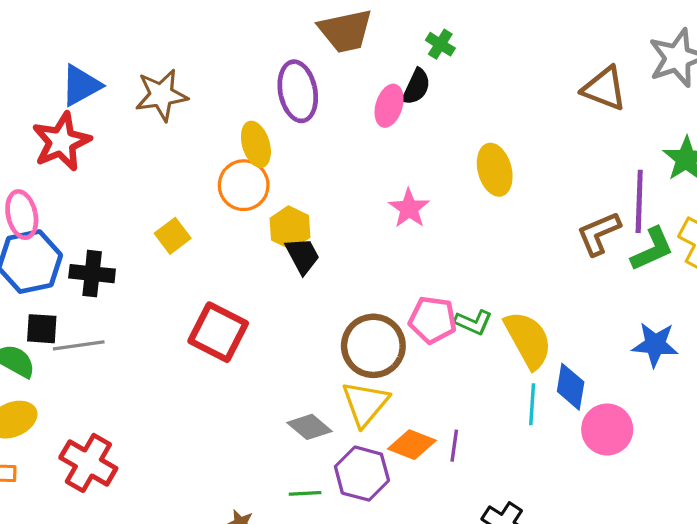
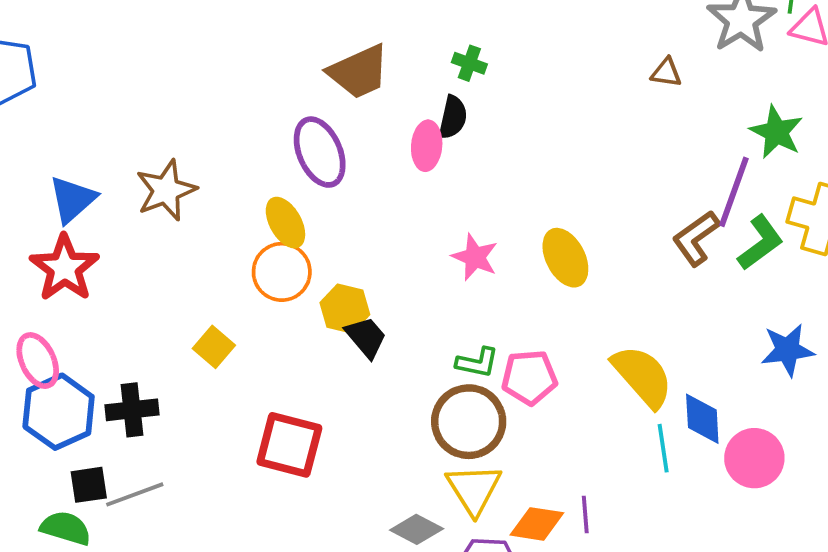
brown triangle: (604, 89) -> (666, 73), size x0.6
yellow ellipse: (495, 170) -> (565, 258), moved
purple line: (639, 201) -> (734, 192), turned 30
green L-shape: (473, 322) -> (477, 363), moved

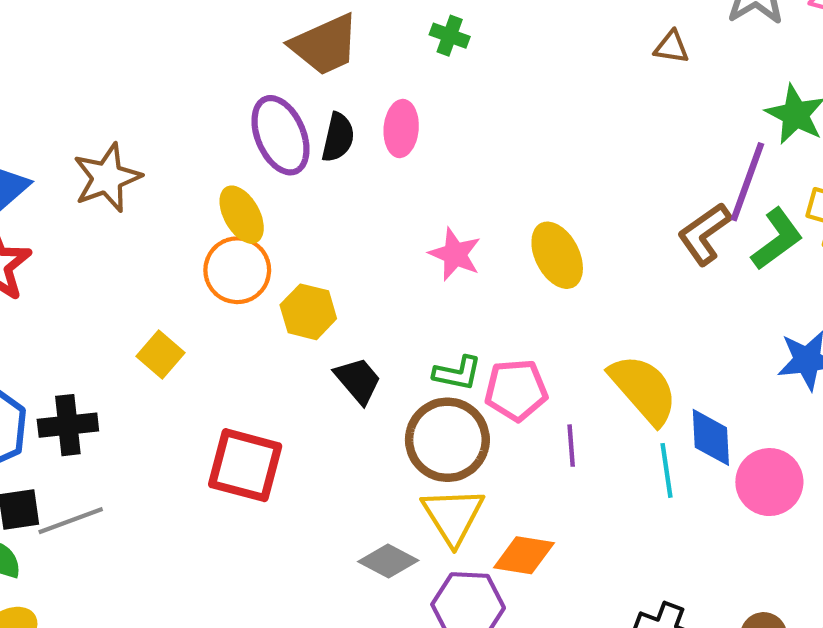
black semicircle: (453, 117) -> (338, 137), moved
black trapezoid: (366, 337) -> (358, 380), moved
purple line: (585, 515) -> (571, 446), moved

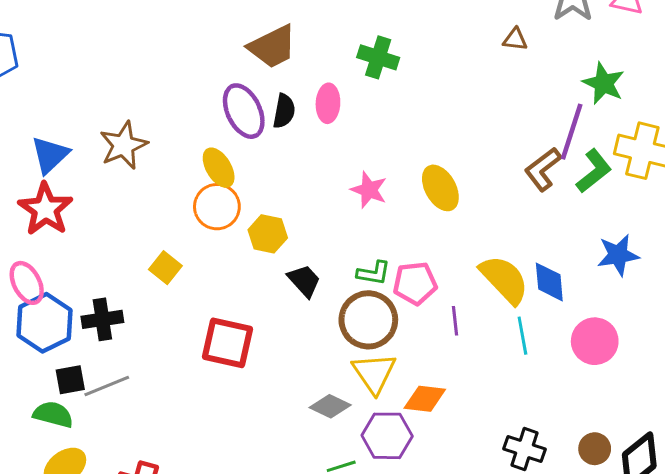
green cross: (450, 36) -> (378, 57), moved, size x1.5
blue diamond: (711, 437) -> (549, 282), moved

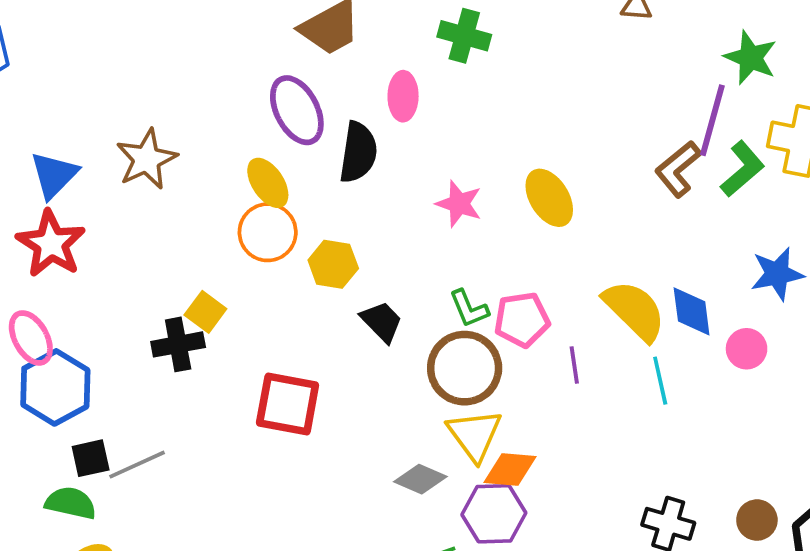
black semicircle: (284, 111) -> (358, 152), moved, size x1.4
green L-shape: (374, 273) -> (469, 309), turned 60
black cross: (102, 319) -> (178, 344), moved
pink circle: (595, 341) -> (747, 349), moved, size x0.7
orange diamond: (425, 399) -> (510, 470), moved

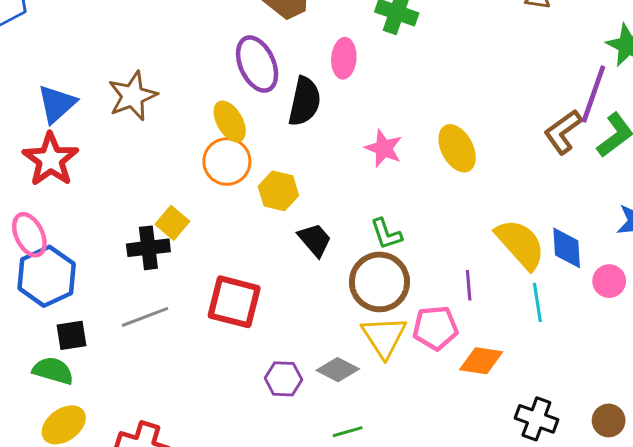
pink pentagon: (522, 320) -> (435, 328), moved
gray line: (137, 465) -> (145, 317), moved
orange diamond: (510, 470) -> (481, 361), moved
purple hexagon: (494, 514) -> (283, 379), moved, size x0.7

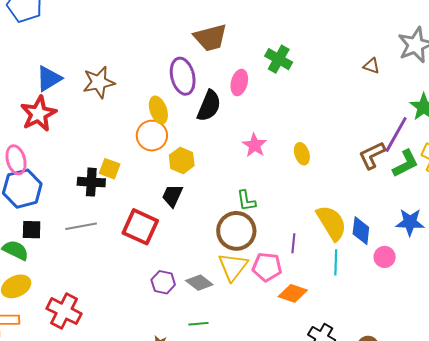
yellow ellipse: (457, 148) -> (302, 154), size x0.7
yellow square: (172, 223) -> (110, 169), turned -30
black trapezoid: (315, 240) -> (172, 196), moved, turned -125

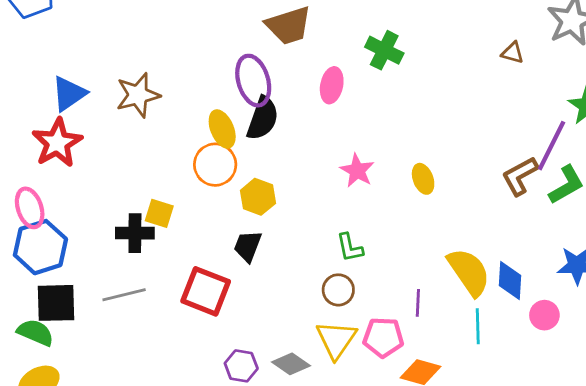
black semicircle: (209, 106) -> (263, 118), moved
black square: (32, 230) -> (56, 303), size x1.5
brown circle: (236, 231) -> (338, 290), size x0.6

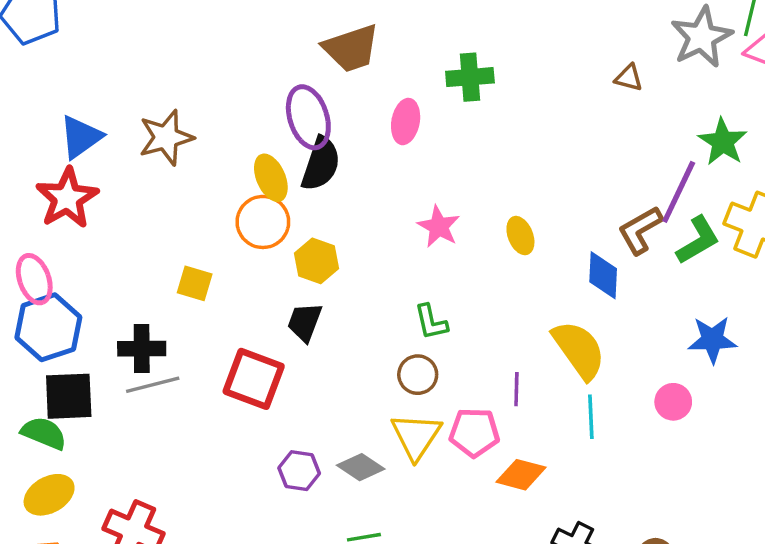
green cross: (384, 50) -> (470, 77), turned -30
black cross: (135, 233) -> (142, 349), moved
blue diamond: (510, 281) -> (603, 275), moved

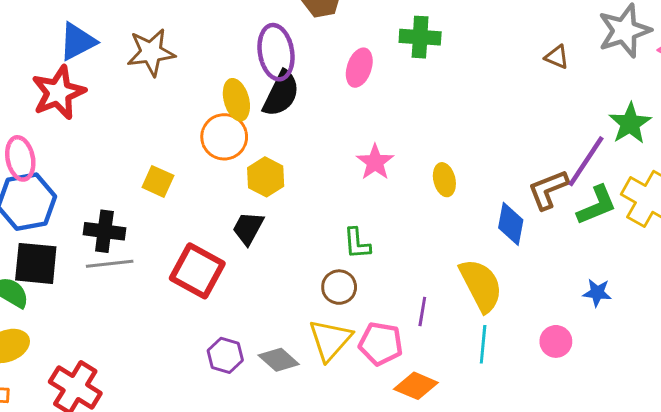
blue star: (712, 340) -> (597, 293), size x0.7

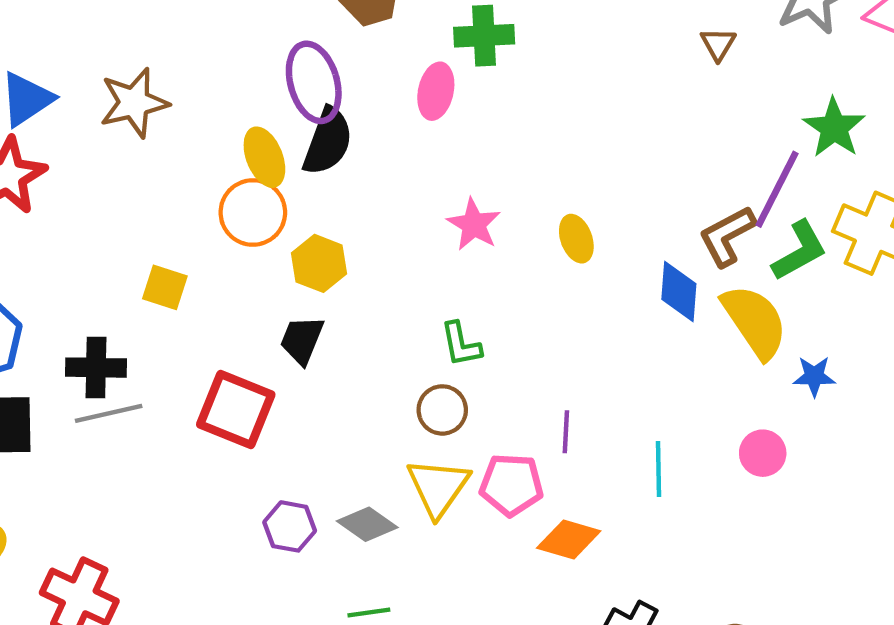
green cross: (420, 37) -> (484, 36), moved
brown triangle: (557, 57) -> (718, 44), turned 45
yellow semicircle: (481, 285) -> (755, 321), moved

